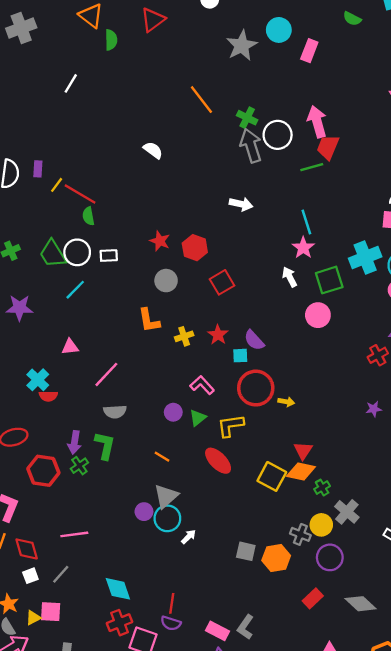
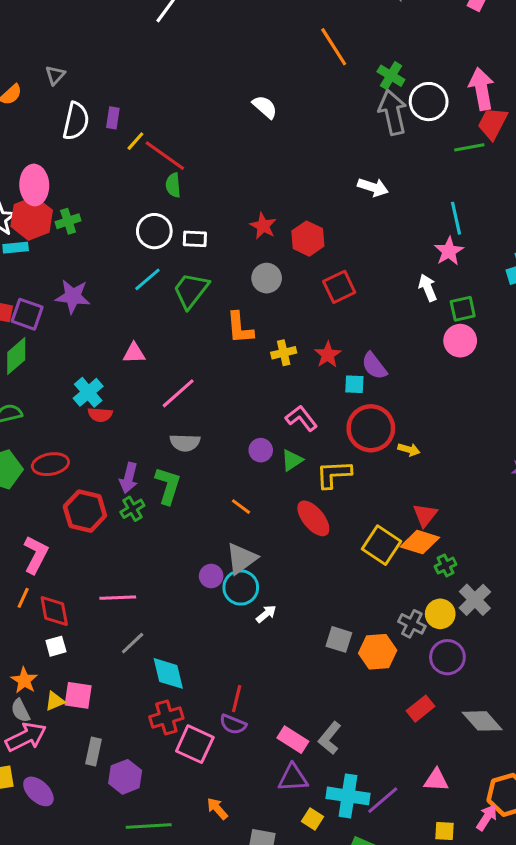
green trapezoid: (53, 254) -> (191, 290), moved, turned 64
green square: (329, 280) -> (463, 309), moved, size x0.7
gray line: (61, 574) -> (133, 643), moved

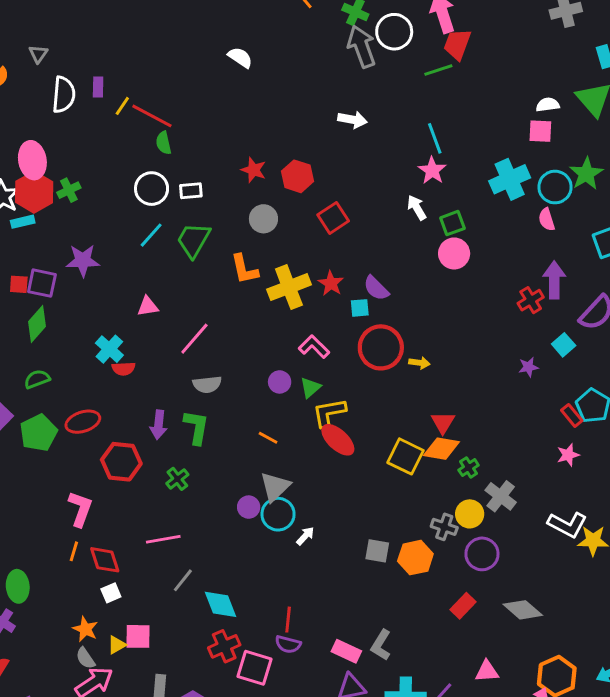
yellow cross: (284, 353) -> (289, 287), size x1.8
yellow L-shape: (334, 474) -> (329, 413), moved
green cross: (132, 509) -> (177, 479), moved

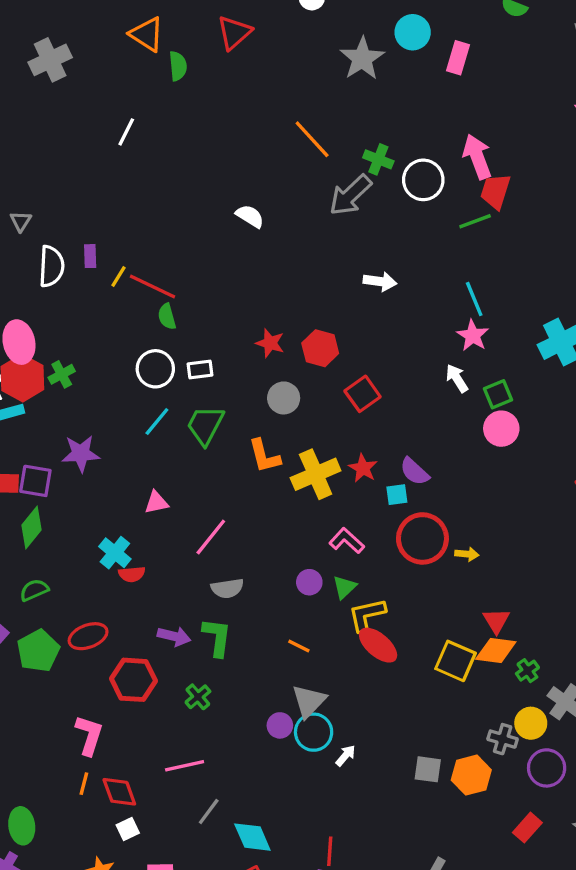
gray arrow: (362, 47) -> (350, 195), moved, turned -111
purple arrow: (159, 425) -> (174, 636), turned -80

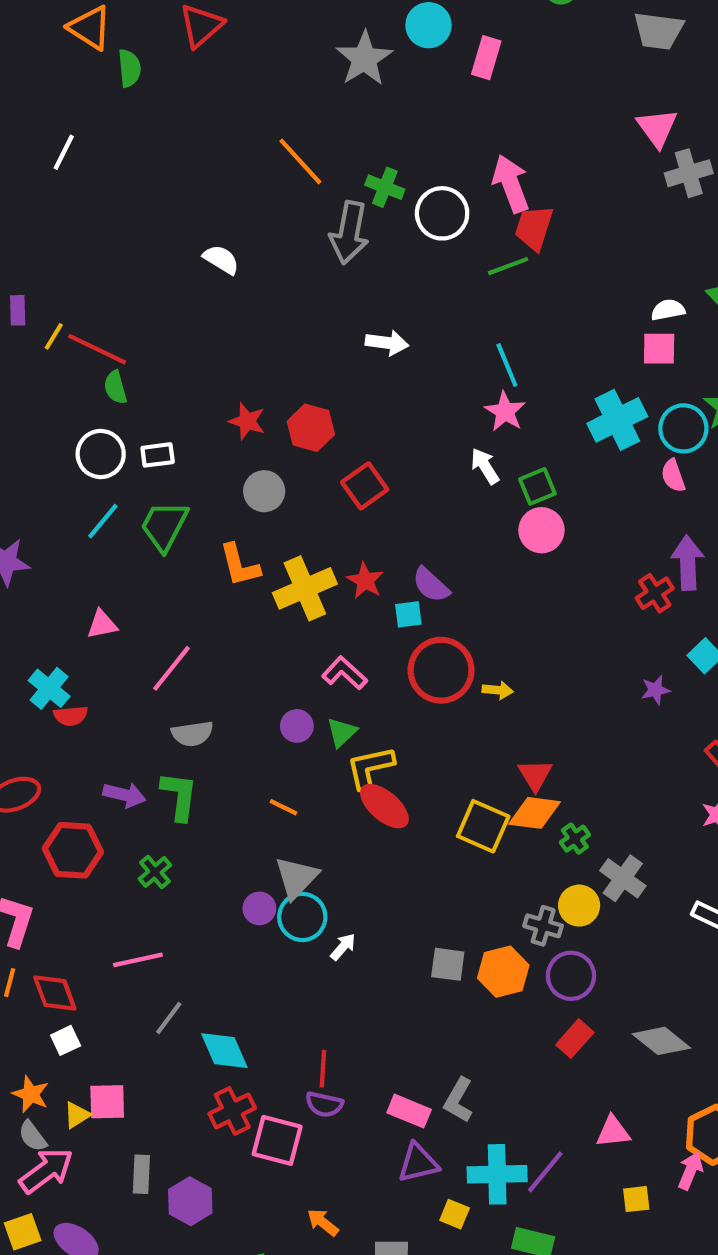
gray arrow: (350, 195) -> (349, 233), turned -36
purple circle: (547, 768) -> (571, 976), moved

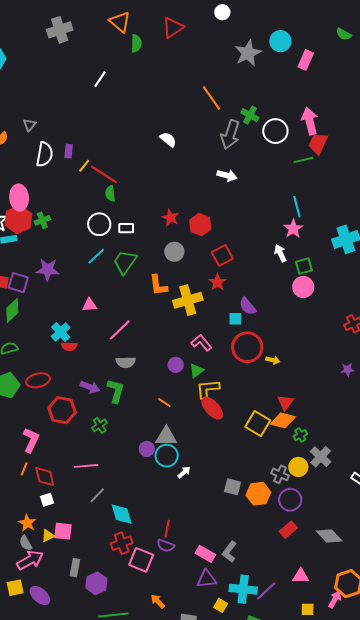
white arrow: (387, 343) -> (227, 175), moved
red star: (365, 581) -> (217, 282), moved
gray triangle: (296, 878) -> (166, 437), turned 40

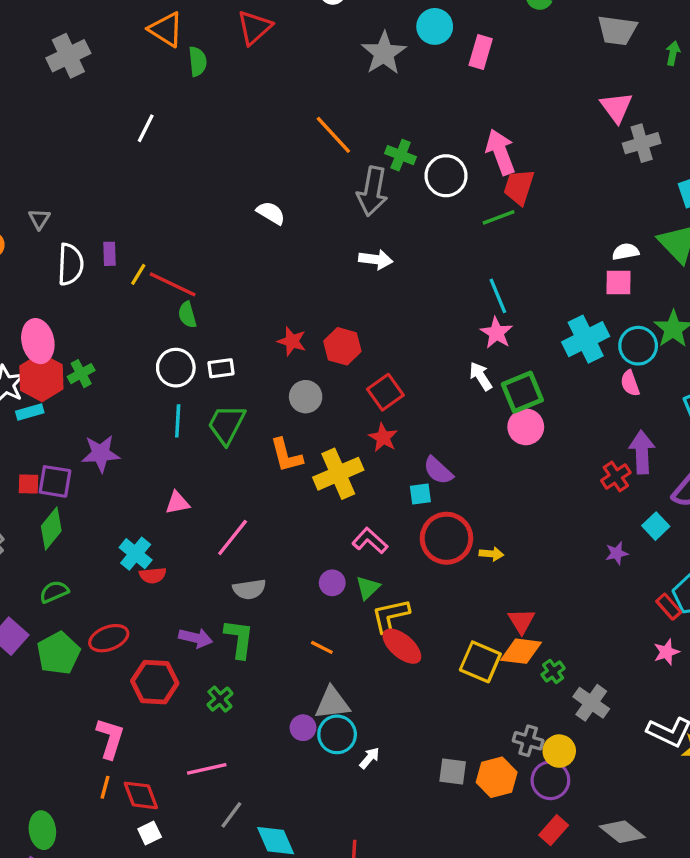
cyan line: (96, 256) -> (178, 421), turned -36
green square: (304, 266) -> (522, 392), size x1.4
yellow circle: (298, 467) -> (559, 751), moved

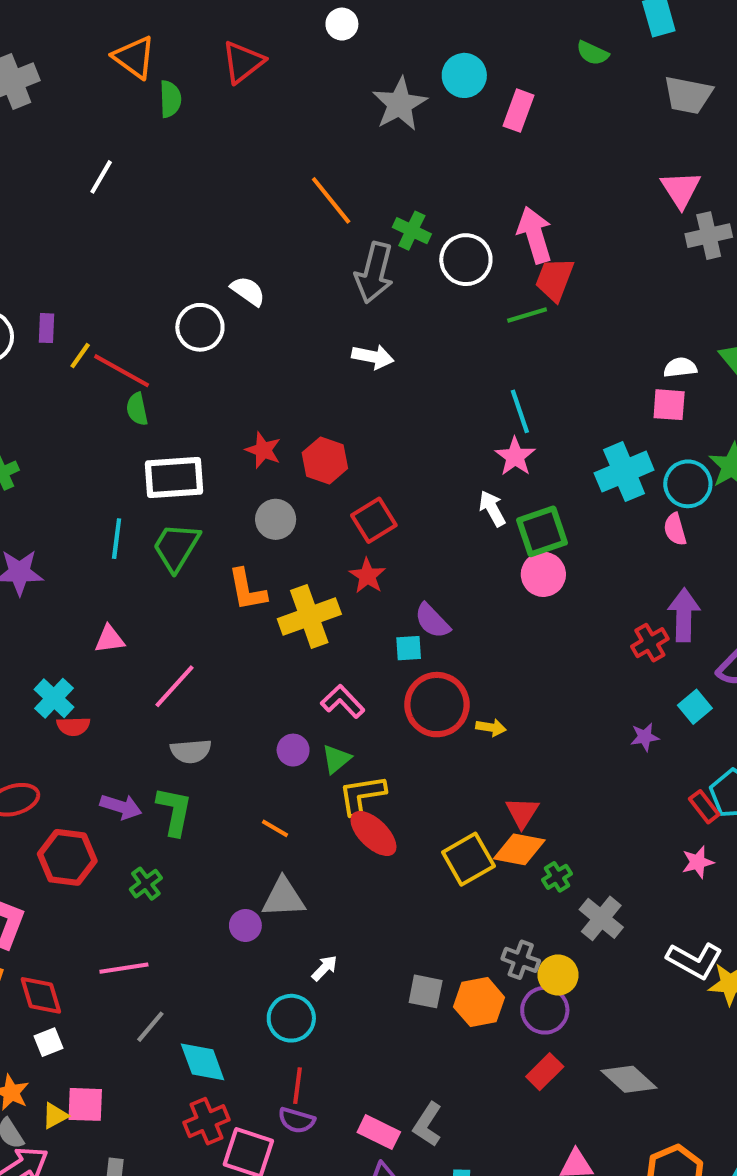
white circle: (176, 368) -> (200, 327), moved
white rectangle: (221, 368) -> (174, 478), size x1.8
yellow square: (480, 662) -> (468, 859), turned 33
cyan circle: (337, 734) -> (291, 1018), moved

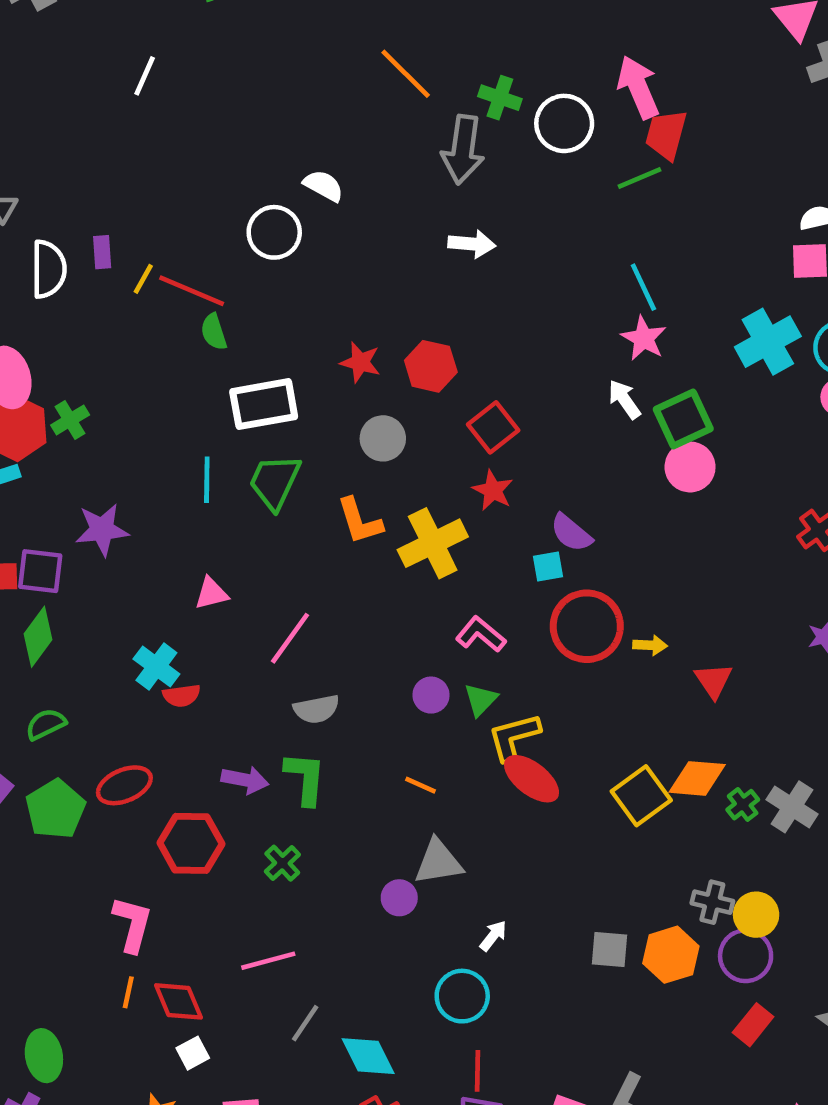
red triangle: (522, 812) -> (713, 681), moved
gray cross: (601, 918) -> (792, 807), moved

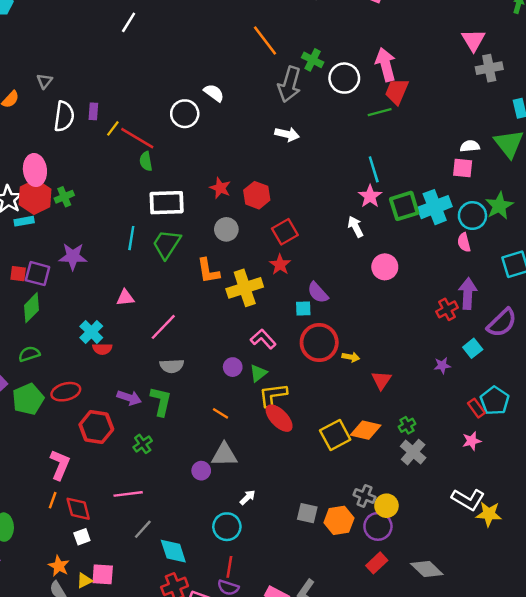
green square: (683, 419) -> (404, 206), moved
green cross: (743, 805) -> (407, 425), moved

